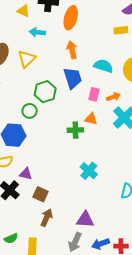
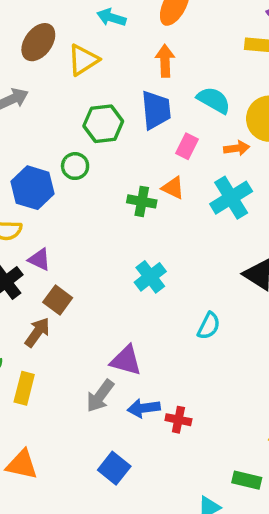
orange arrow: (113, 97) -> (237, 148), moved
green circle: (30, 111) -> (75, 166), moved
brown arrow: (47, 218) -> (37, 332), moved

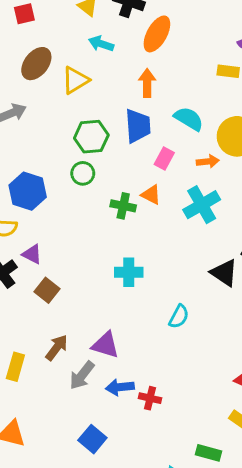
green circle: (75, 166) -> (83, 173), moved
cyan cross: (150, 277) -> (129, 272), turned 36
brown arrow: (37, 332) -> (57, 348), moved

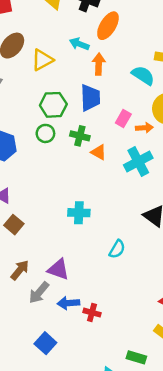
cyan arrow: (101, 44) -> (79, 44), moved
cyan semicircle: (189, 119) -> (143, 75), moved
pink rectangle: (164, 158) -> (123, 118), moved
green cross: (123, 206) -> (80, 136), moved

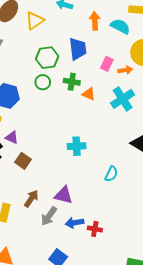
orange arrow: (99, 64) -> (95, 21), moved

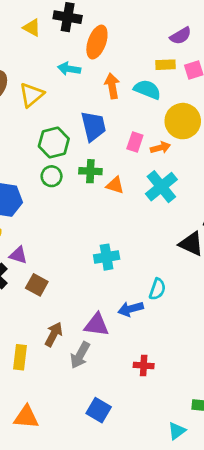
blue arrow: (74, 223) -> (131, 309), moved

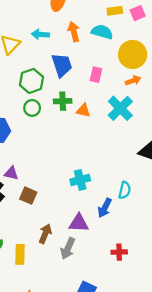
cyan arrow: (69, 69) -> (40, 34), moved
orange arrow: (160, 148) -> (133, 80), moved
cyan cross: (107, 257) -> (80, 180), moved
blue arrow: (131, 309) -> (105, 208), turned -42

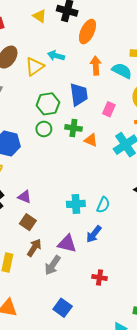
cyan arrow: (40, 34) -> (56, 56), moved
purple triangle: (11, 173) -> (25, 197), moved
cyan semicircle: (125, 190) -> (103, 205), moved
brown square: (28, 196) -> (28, 222), moved

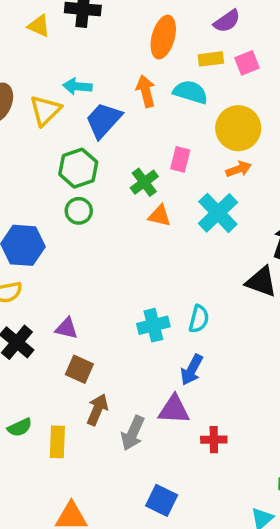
orange ellipse: (87, 32) -> (163, 37), moved
blue trapezoid: (79, 94) -> (104, 120), moved, turned -120
green cross: (73, 128) -> (144, 182), moved, turned -35
purple triangle: (67, 244) -> (174, 410), moved

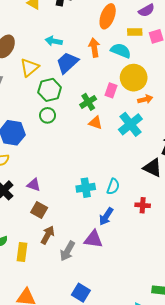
yellow triangle: (45, 110) -> (29, 68), moved
yellow circle: (238, 128) -> (134, 78), moved
red cross: (214, 440) -> (143, 205), moved

